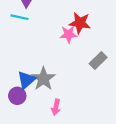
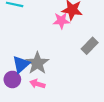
pink arrow: (56, 107) -> (37, 84), moved, turned 96

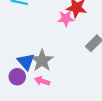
blue triangle: (21, 64) -> (26, 62), turned -30

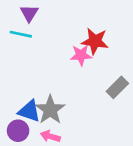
blue triangle: (26, 62) -> (29, 111), turned -30

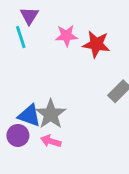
cyan line: (21, 34) -> (21, 37), turned 60
pink star: (81, 55) -> (66, 36), moved

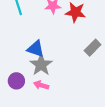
blue triangle: (29, 116) -> (36, 49), moved

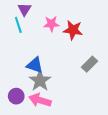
pink arrow: (41, 85) -> (40, 100), size x1.5

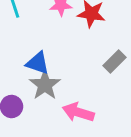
pink arrow: (40, 100) -> (78, 112), moved

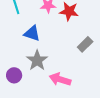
blue triangle: (38, 63) -> (32, 33), moved

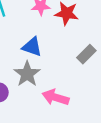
blue triangle: (32, 33) -> (32, 47), moved

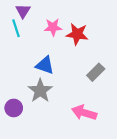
pink arrow: (56, 97) -> (84, 113), moved

